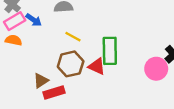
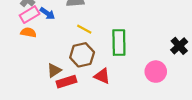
red triangle: (97, 66) -> (102, 76), moved
pink circle: (156, 69) -> (156, 72), moved

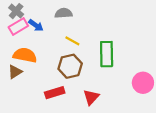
orange semicircle: (28, 32) -> (25, 55), moved, size x1.5
brown triangle: (54, 70) -> (15, 72), moved
red triangle: (102, 76) -> (91, 97), moved, turned 49

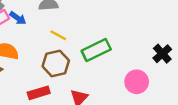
green rectangle: (107, 54) -> (96, 50), turned 65

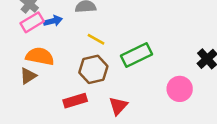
blue arrow: (18, 18) -> (53, 21), turned -49

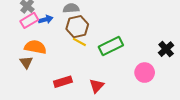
yellow line: (96, 39) -> (79, 42), moved
brown hexagon: (93, 69) -> (77, 27), moved
brown triangle: (28, 76) -> (26, 62), turned -32

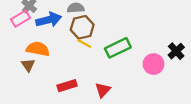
blue arrow: (46, 19) -> (49, 20), size x1.6
pink rectangle: (29, 20) -> (21, 19), moved
pink circle: (145, 73) -> (154, 64), moved

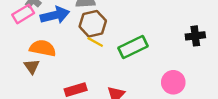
black cross: (176, 51) -> (195, 36), moved, turned 35
pink circle: (154, 64) -> (173, 82), moved

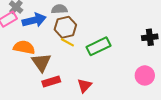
brown triangle: (32, 66) -> (41, 62), moved, size x1.5
pink circle: (173, 82) -> (145, 75), moved

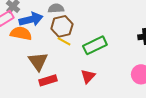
orange semicircle: (24, 47) -> (21, 33), moved
red triangle: (84, 86) -> (88, 76), moved

